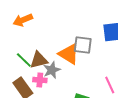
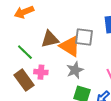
brown triangle: (39, 60) -> (50, 39), moved
gray star: (52, 70) -> (75, 70), moved

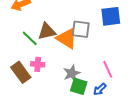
green line: (25, 52) -> (30, 38), moved
gray star: (75, 70) -> (72, 73), moved

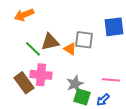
orange triangle: (67, 38) -> (70, 49), size x0.6
pink cross: (38, 64) -> (41, 75), size x1.5
pink line: (108, 69) -> (111, 80), turned -60

